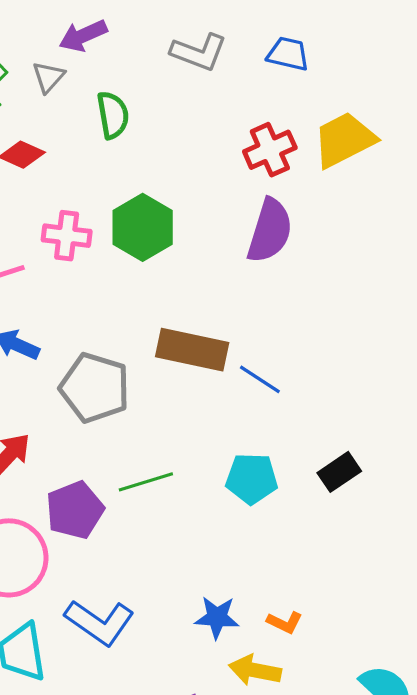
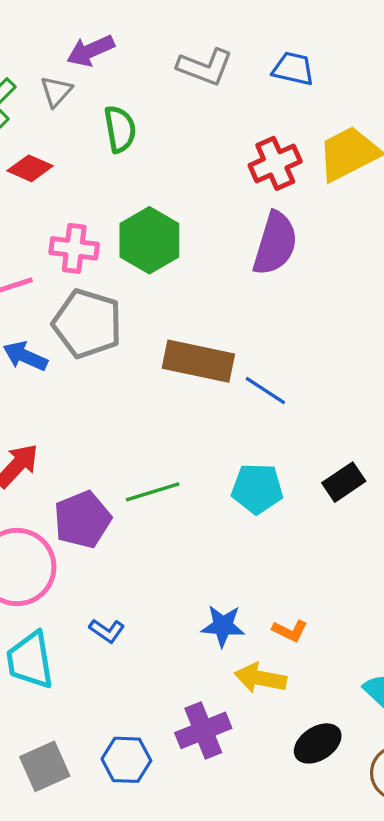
gray pentagon: (95, 388) -> (87, 324), moved
blue L-shape: (100, 622) -> (107, 631), size x0.5

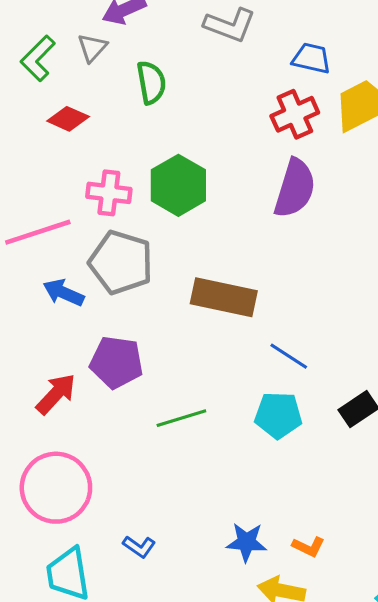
blue trapezoid: (293, 69) -> (311, 58), moved
blue line: (265, 391) -> (289, 356), moved
purple pentagon: (82, 520) -> (116, 362), moved, turned 30

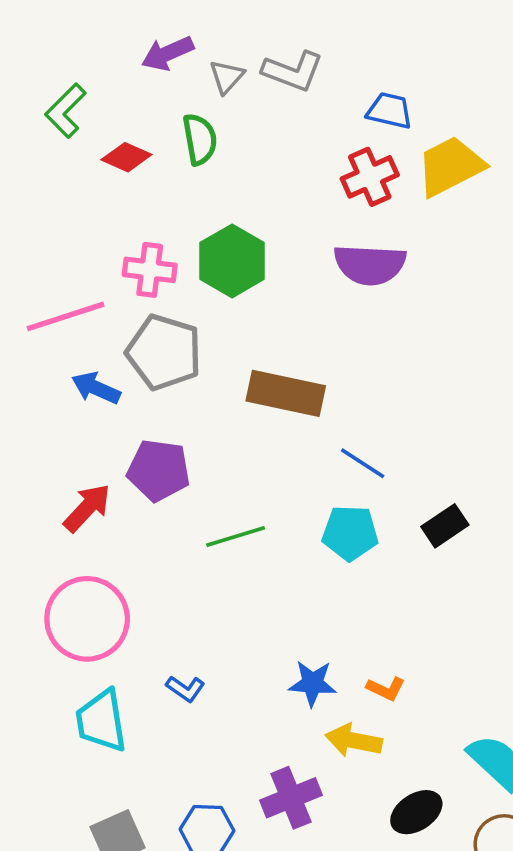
gray triangle: (92, 48) -> (227, 77), moved
red diamond: (68, 119) -> (126, 157), moved
purple semicircle: (295, 188) -> (370, 265), turned 76

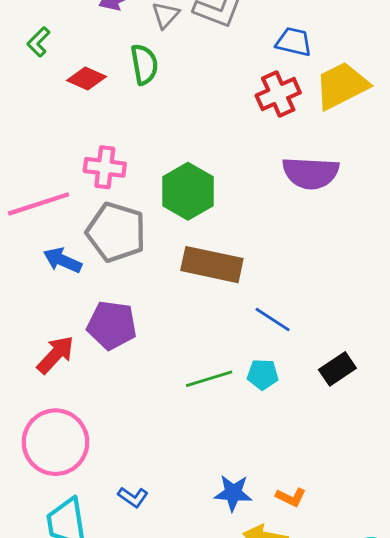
green L-shape: (66, 111) -> (39, 42), size x0.7
green hexagon: (232, 261) -> (188, 191), moved
purple semicircle: (370, 265) -> (311, 173), moved
cyan pentagon: (350, 533) -> (263, 375), size x0.7
green line: (236, 537) -> (209, 379), moved

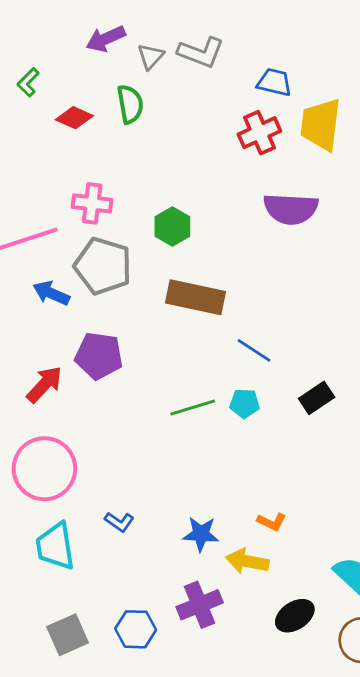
yellow trapezoid: (342, 86) -> (321, 124), turned -56
green hexagon: (188, 191) -> (172, 227), size x0.7
blue star: (233, 493) -> (201, 534), moved

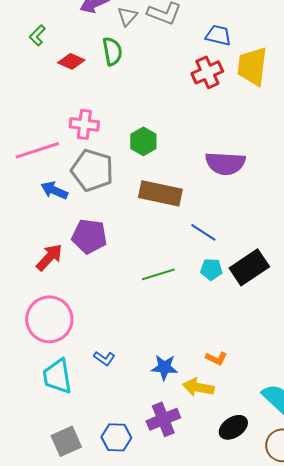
purple semicircle: (291, 209) -> (225, 163), moved
black rectangle: (317, 398) -> (249, 267), size x1.5
cyan pentagon: (244, 403) -> (211, 269), moved

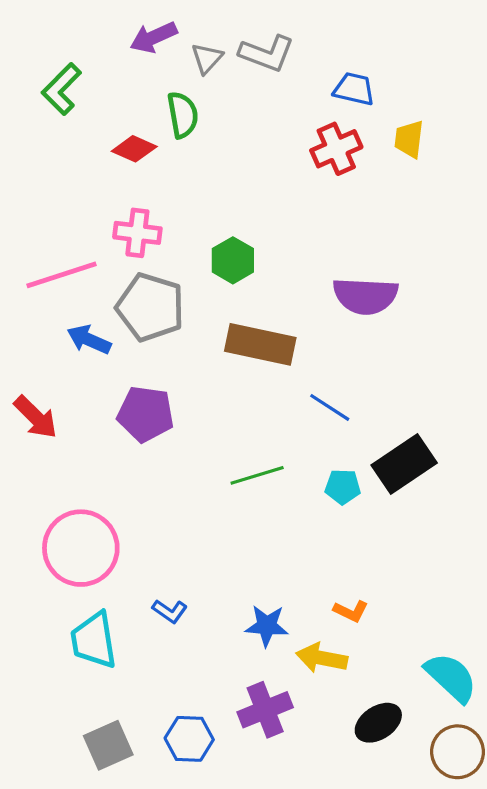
green L-shape: (37, 35) -> (61, 89), size x1.5
red diamond: (71, 61) -> (134, 149), moved
yellow trapezoid: (252, 66) -> (409, 139), size x0.6
red arrow: (49, 257) -> (36, 417), moved, turned 92
cyan pentagon: (211, 269) -> (343, 487), moved

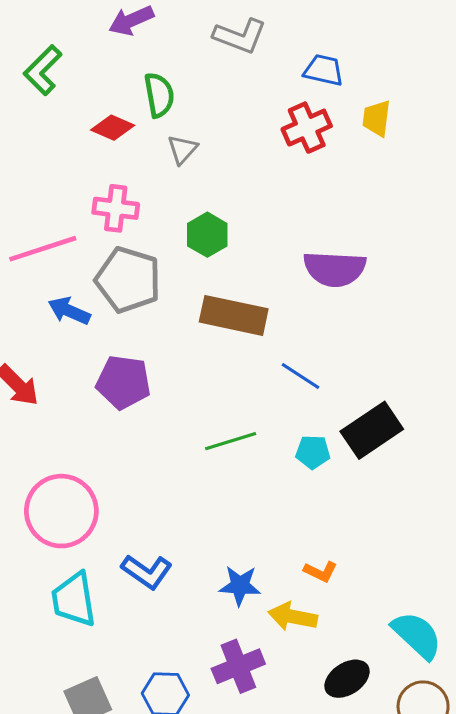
gray triangle: (207, 58) -> (182, 149), moved
blue L-shape: (170, 611) -> (147, 572), size x1.5

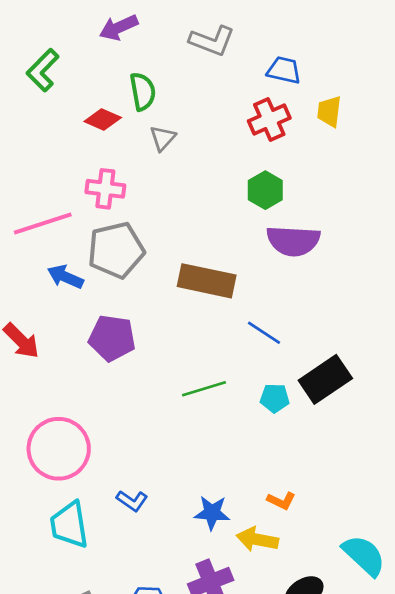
green hexagon: (207, 235) -> (265, 190), moved
gray pentagon: (128, 280) -> (116, 250), turned -30
blue L-shape: (147, 572) -> (132, 501), size x0.7

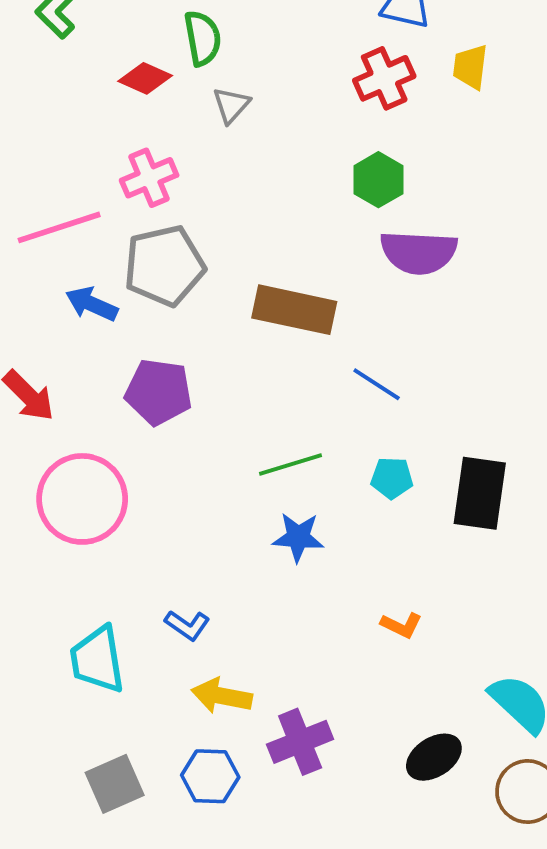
pink cross: (105, 189) -> (149, 178), turned -30
black rectangle: (325, 379) -> (480, 493), moved, turned -48
pink circle: (59, 449) -> (82, 499), moved
blue star: (212, 513) -> (298, 537), moved
yellow arrow: (257, 539) -> (222, 696), moved

